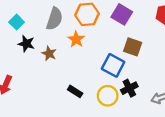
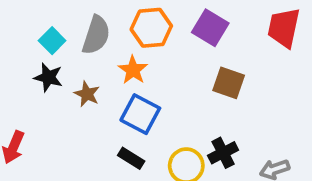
cyan square: (17, 22) -> (52, 41), moved
blue square: (113, 65) -> (140, 114), moved

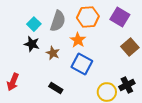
brown square: (229, 83) -> (130, 47), turned 30
black rectangle: (131, 158) -> (56, 88), moved

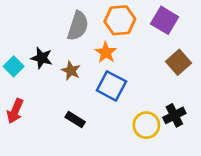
cyan square: (34, 24) -> (14, 66), moved

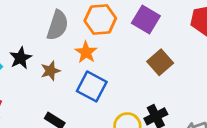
black star: (42, 58) -> (21, 58), turned 30
brown star: (71, 71) -> (50, 71), turned 30

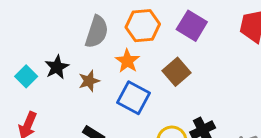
brown square: (160, 62) -> (176, 72), moved

